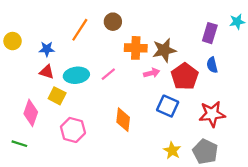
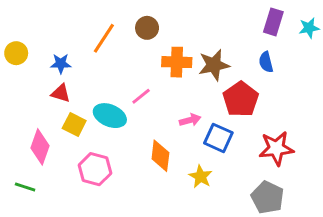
purple rectangle: (210, 33) -> (273, 22), moved
blue semicircle: (212, 65) -> (266, 62), moved
pink arrow: (152, 73) -> (190, 120), moved
cyan ellipse: (76, 75) -> (110, 116), moved, turned 30
yellow star: (172, 151) -> (201, 177), moved

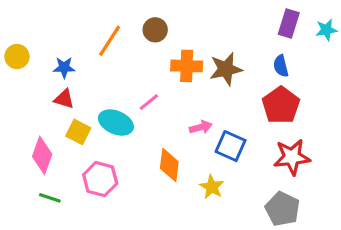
red pentagon: (241, 99) -> (281, 105), moved
green line: (25, 187) -> (50, 198), moved

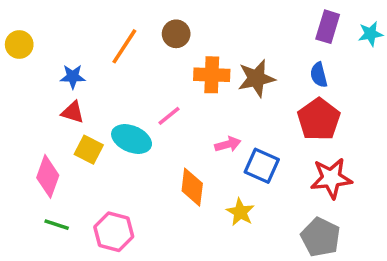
yellow circle: (17, 57) -> (19, 45), moved
pink hexagon: (100, 179) -> (114, 232), moved

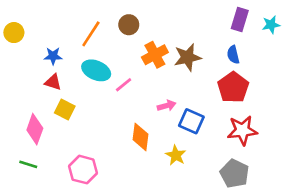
orange cross: (212, 75) -> (155, 55), turned -30
cyan ellipse: (132, 139) -> (96, 70), moved
green line: (57, 225) -> (28, 164), moved

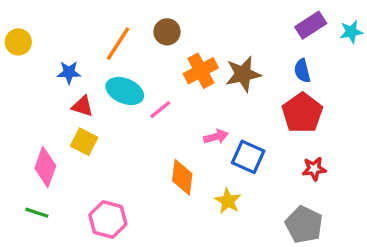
purple rectangle: (240, 19) -> (311, 25), turned 40
red triangle: (53, 82) -> (82, 106), moved
red star: (242, 130) -> (314, 169), size x0.6

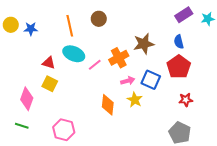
orange line: (118, 44) -> (70, 26), turned -45
orange cross: (201, 71) -> (119, 58), moved
blue star: (69, 72) -> (31, 29), moved
blue square: (248, 157) -> (151, 80), moved
yellow star: (228, 201) -> (135, 100), moved

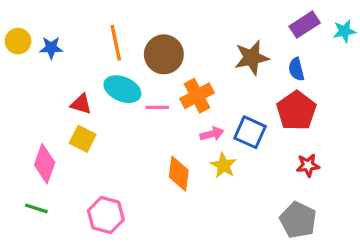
brown circle: (99, 19) -> (164, 54), moved, size x1.5
brown star: (144, 44) -> (252, 58), moved
pink line: (95, 65) -> (157, 107), turned 40

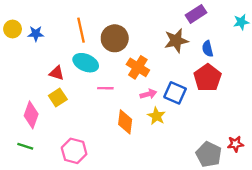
purple rectangle: (305, 25) -> (196, 14), moved
orange cross: (197, 96) -> (138, 67), turned -30
pink line: (157, 107) -> (105, 88), moved
yellow square: (83, 139) -> (58, 98), turned 30
red star: (308, 165) -> (235, 144), moved

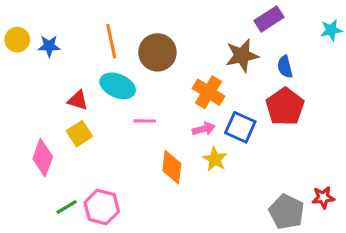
orange cross: (138, 67) -> (208, 92), moved
green line: (25, 146) -> (67, 207), moved, turned -49

